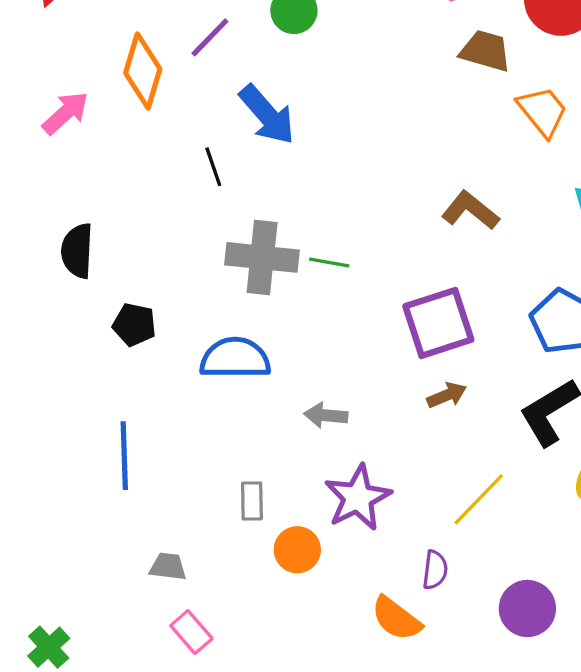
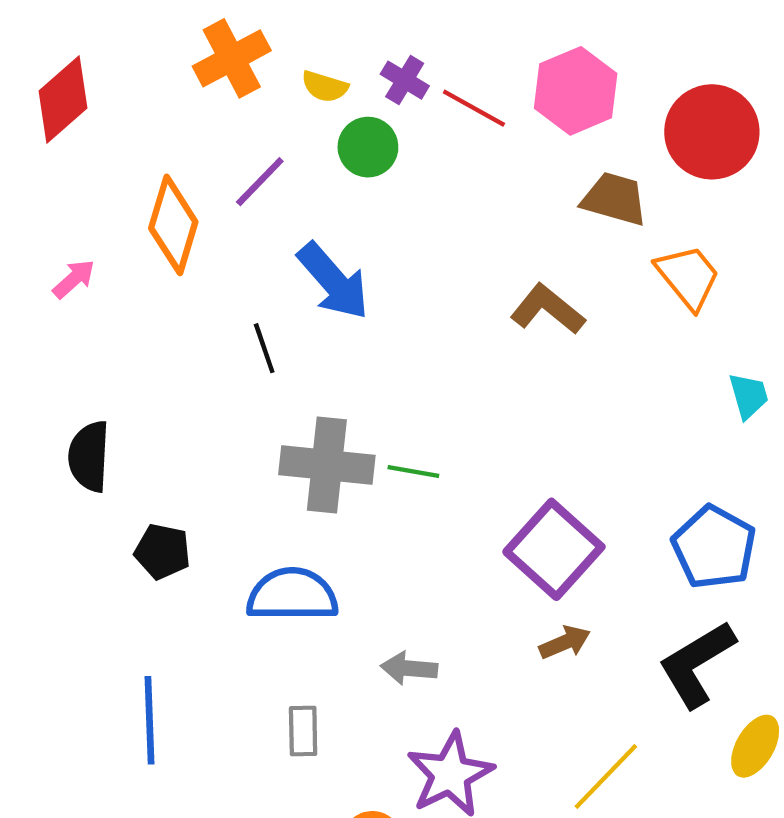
pink arrow: (65, 113) -> (74, 279), size x0.7
brown L-shape: (470, 210) -> (547, 309), moved
purple square: (438, 323) -> (554, 549), turned -30
gray rectangle: (252, 501) -> (303, 731), moved

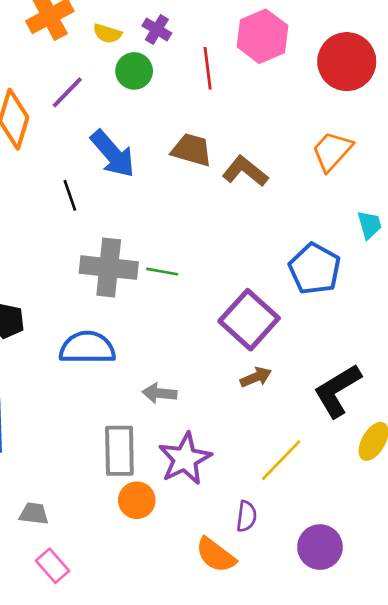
red line: (474, 108) -> (208, 68), moved, turned 54
brown trapezoid: (615, 199) -> (192, 150), moved
orange trapezoid: (688, 277) -> (332, 151), turned -99
blue pentagon: (714, 547) -> (315, 269), moved
gray rectangle: (303, 731) -> (119, 451), moved, size x1.6

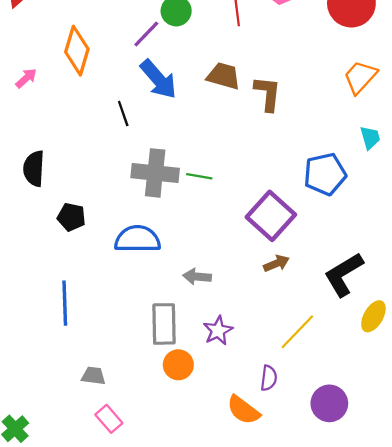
purple line: (67, 92) -> (146, 34), moved
orange trapezoid: (332, 151) -> (360, 77), moved
brown L-shape: (245, 171) -> (268, 94), turned 57
blue pentagon: (315, 269) -> (325, 174), turned 30
purple star: (185, 459) -> (218, 331), size x0.7

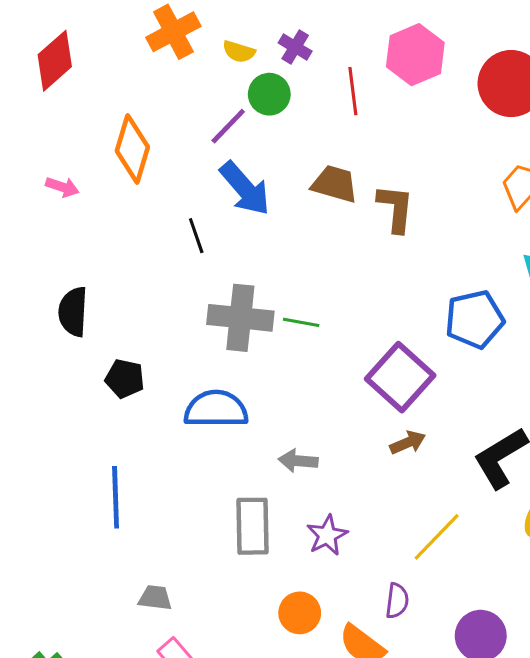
pink arrow: (26, 78) -> (62, 187), turned 60
orange circle: (178, 365) -> (300, 613), moved

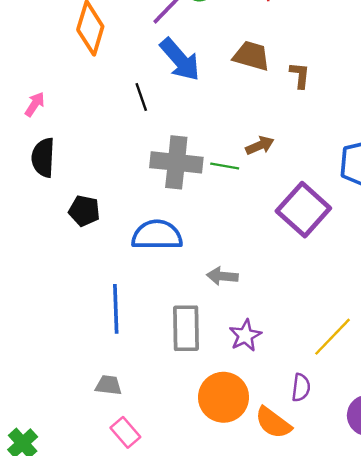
pink arrow: (62, 187) -> (35, 104), moved, turned -75
brown L-shape: (396, 208) -> (300, 75), size x0.7
brown arrow: (408, 443) -> (260, 145), moved
blue line: (116, 497) -> (116, 309), moved
orange circle: (300, 613) -> (224, 397), size x1.5

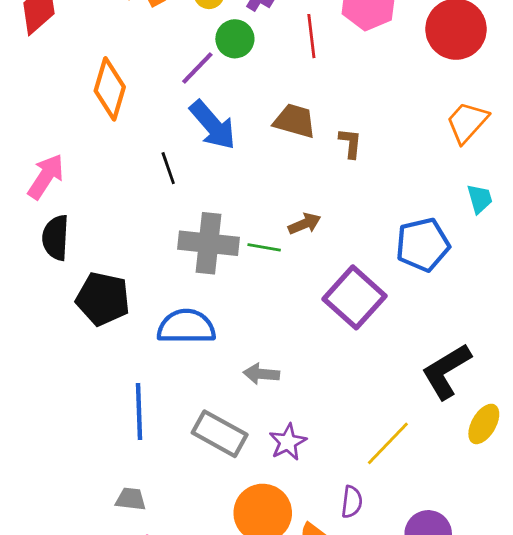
pink arrow: (35, 104) -> (46, 176), size x1.6
black pentagon: (84, 211) -> (103, 299), size x1.5
gray rectangle: (186, 328) -> (220, 434), turned -60

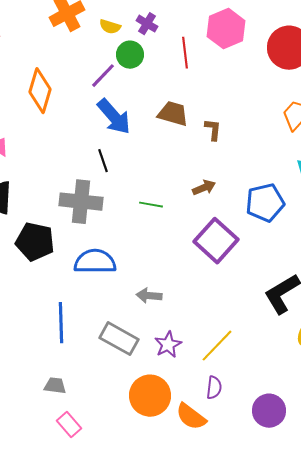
black line: (168, 168) -> (103, 161), moved
brown arrow: (304, 224) -> (204, 188), moved
gray cross: (209, 243) -> (81, 202), moved
yellow line: (388, 443) -> (217, 346), moved

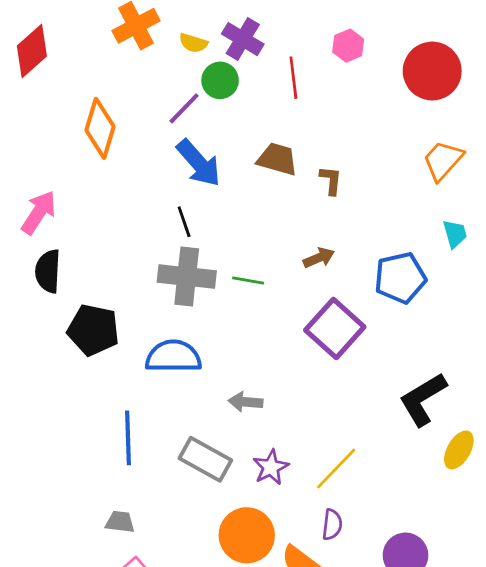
purple cross: (147, 24) -> (243, 39), size x1.4
pink hexagon: (226, 29) -> (348, 46), size x0.6
gray cross: (81, 202) -> (187, 276), moved

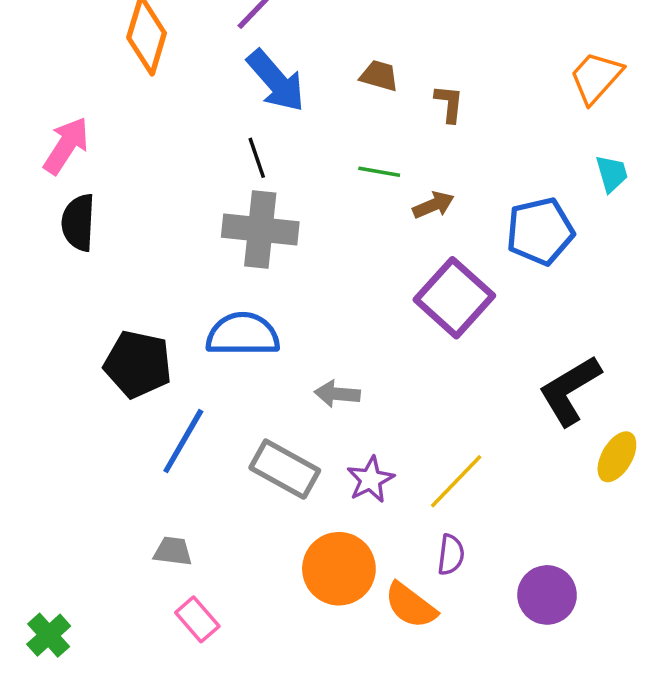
brown trapezoid: (277, 159) -> (379, 76), size x0.7
green line: (248, 280) -> (379, 172), moved
black pentagon: (93, 330) -> (138, 364), moved
blue line: (128, 438) -> (183, 441), turned 32

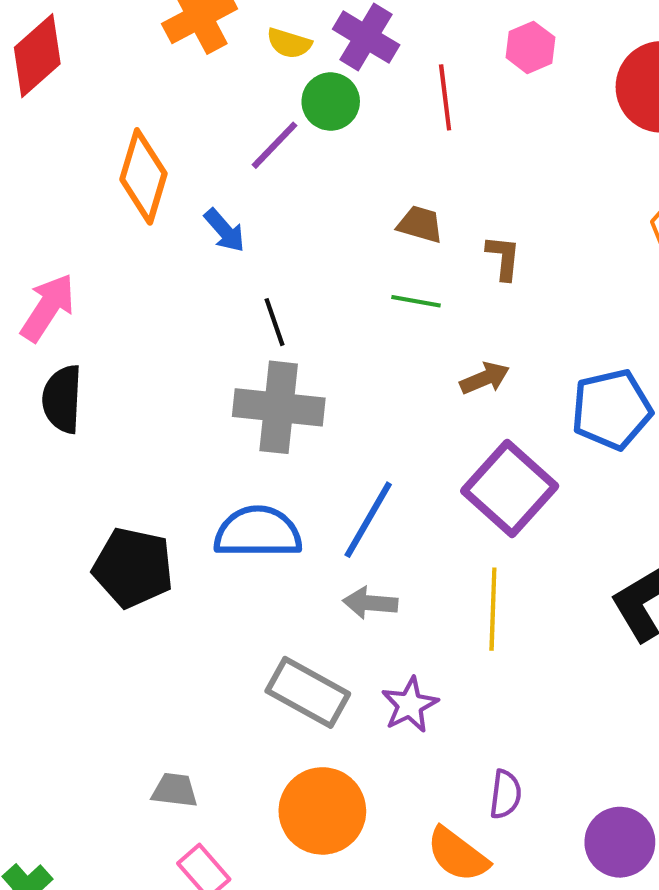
blue arrow: (276, 81) -> (225, 231), moved, size x0.6
green line: (379, 172) -> (416, 301), moved
blue line: (183, 441) -> (368, 520), moved
yellow line: (456, 481) -> (493, 609), moved, turned -42
orange circle: (339, 569) -> (322, 811), moved

